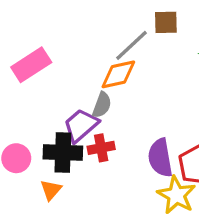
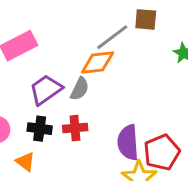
purple trapezoid: (81, 125) -> (46, 90), moved
black cross: (63, 152) -> (40, 129), size x0.7
orange triangle: (51, 190) -> (25, 162), turned -40

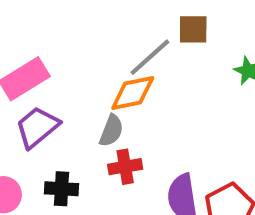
purple trapezoid: (46, 90) -> (37, 127), moved
red cross: (75, 128) -> (125, 167), moved

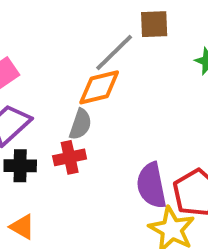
red cross: (125, 167) -> (70, 157), moved
black cross: (62, 189) -> (20, 166), moved

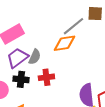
gray semicircle: (80, 124) -> (35, 57), moved

